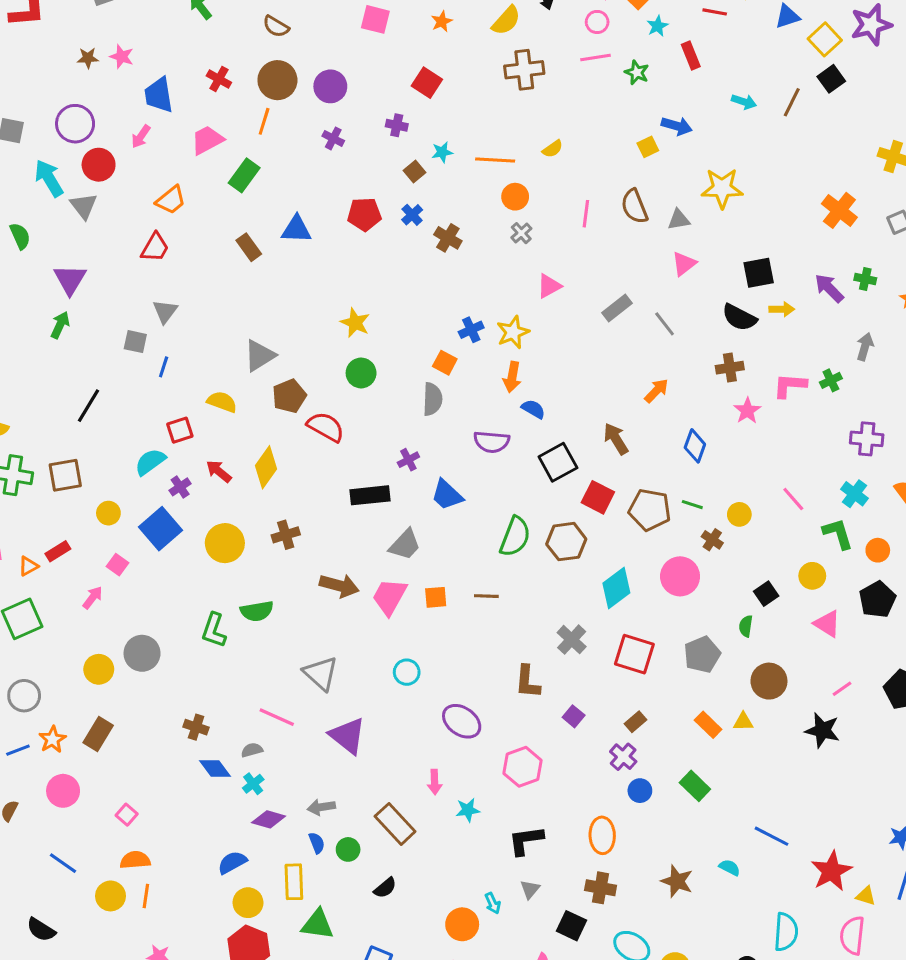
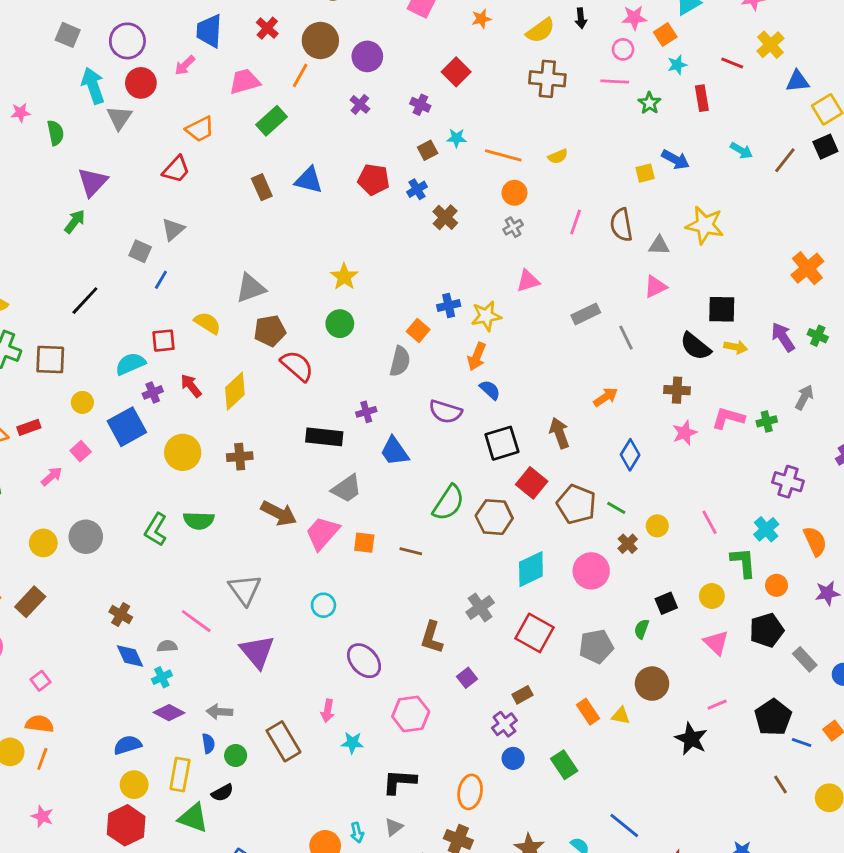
black semicircle: (385, 888) -> (222, 793), moved

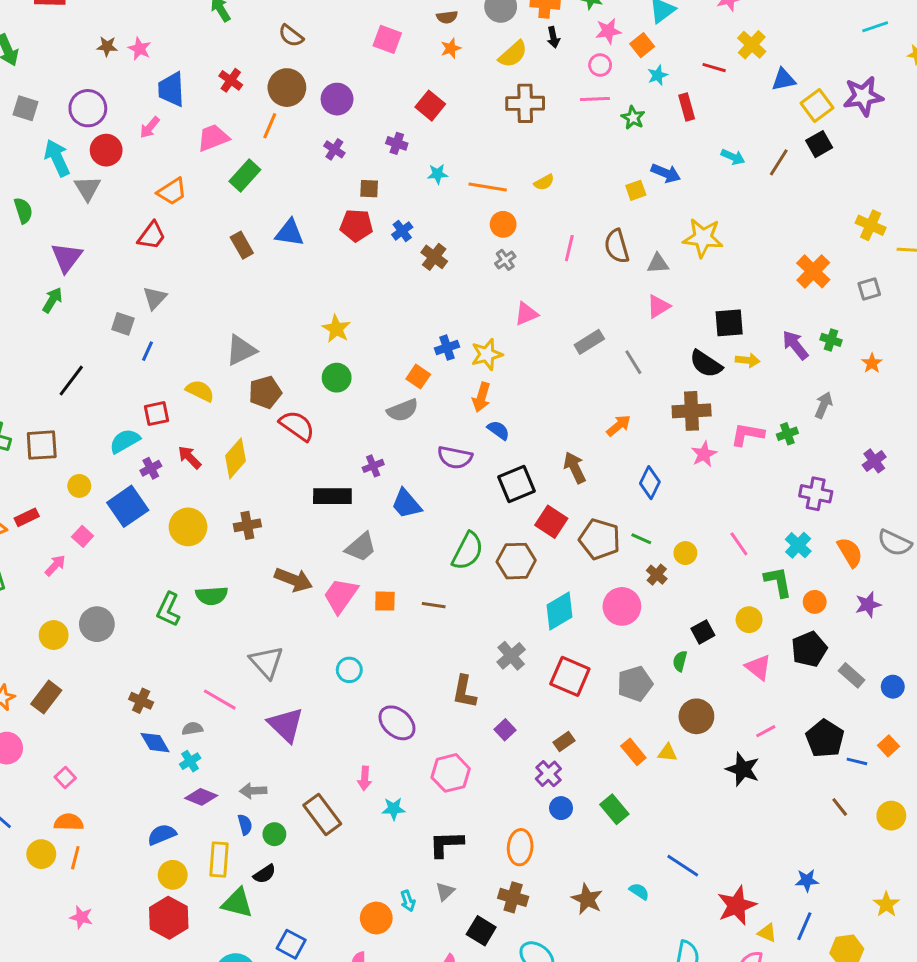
brown square: (428, 150) -> (369, 189), moved, turned 36
gray semicircle: (400, 361) -> (403, 410), turned 60
brown cross: (677, 390) -> (692, 411), size x1.4

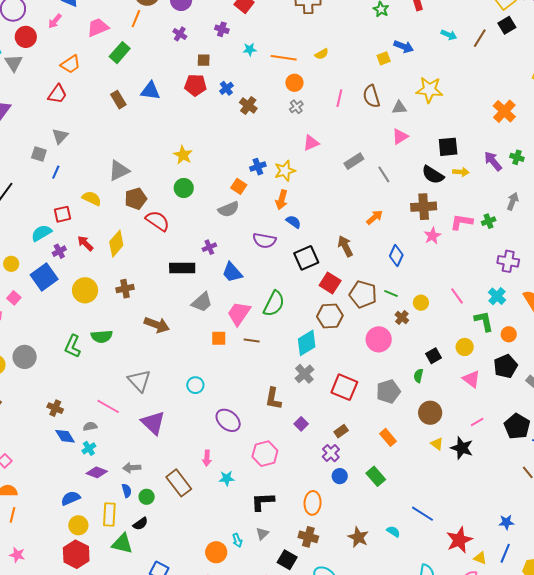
brown hexagon: (516, 561) -> (330, 316), moved
pink trapezoid: (341, 596) -> (239, 313), moved
cyan diamond: (560, 611) -> (307, 343), moved
yellow triangle: (667, 753) -> (437, 444), moved, turned 32

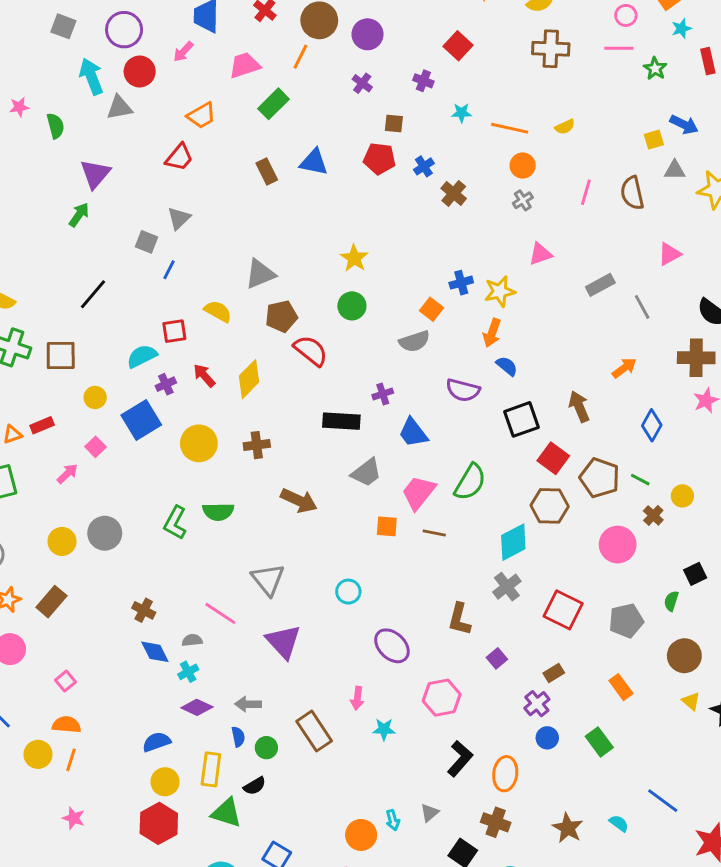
gray triangle: (14, 63) -> (119, 108), turned 48
gray triangle: (399, 108) -> (675, 170), moved
black L-shape: (263, 502) -> (460, 759), moved, turned 130

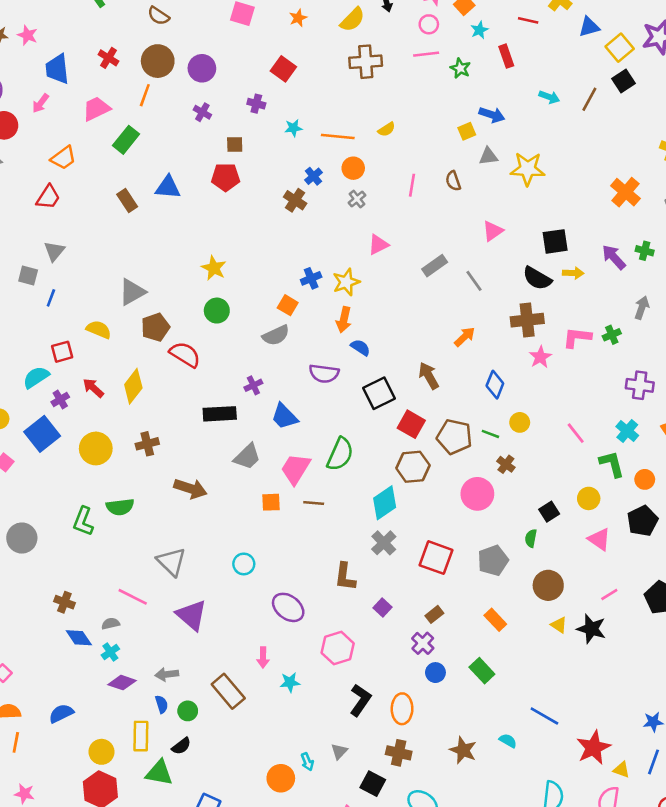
blue cross: (424, 166) -> (313, 176), moved
brown semicircle: (632, 193) -> (453, 181), size x0.7
yellow circle: (682, 496) -> (520, 422), moved
blue semicircle: (157, 742) -> (61, 713), moved

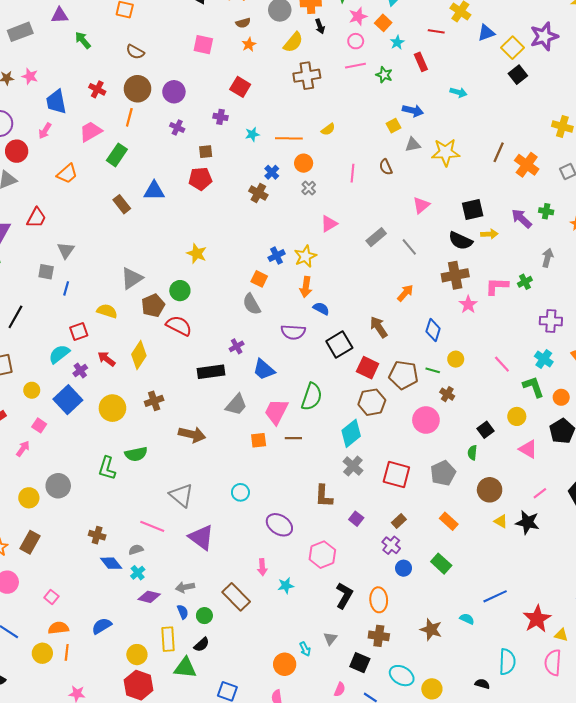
brown line: (589, 99) -> (499, 152), moved
red trapezoid: (48, 197) -> (36, 218), moved
green circle: (217, 311) -> (180, 291), moved
gray semicircle: (276, 335) -> (252, 304), turned 90
blue line: (544, 716) -> (495, 596), turned -50

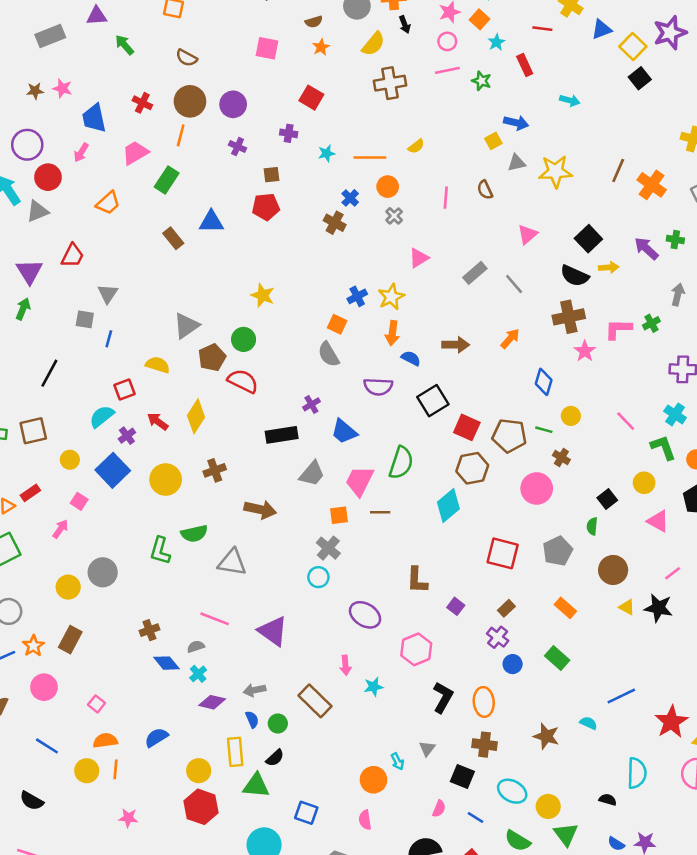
black square: (473, 210) -> (588, 239), turned -30
brown arrow: (379, 327) -> (456, 345), moved, turned 125
gray cross: (353, 466) -> (328, 548), moved
gray triangle: (181, 495) -> (232, 562), moved, turned -30
brown cross: (97, 535) -> (149, 630), turned -35

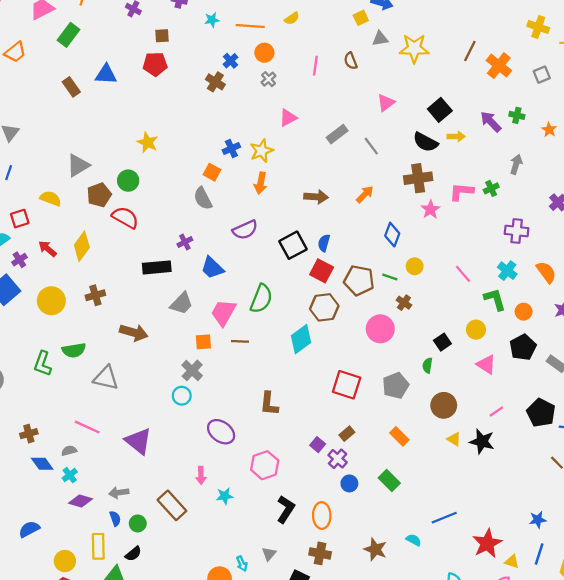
blue semicircle: (411, 358) -> (324, 243), moved, turned -105
purple semicircle: (378, 387) -> (245, 230), turned -30
purple square: (456, 606) -> (318, 445), moved

